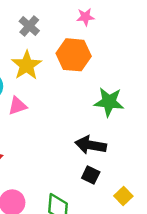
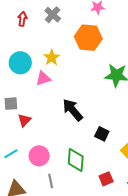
yellow star: (27, 65) -> (52, 58), moved, size x0.7
black arrow: (91, 145) -> (73, 110), moved, turned 40

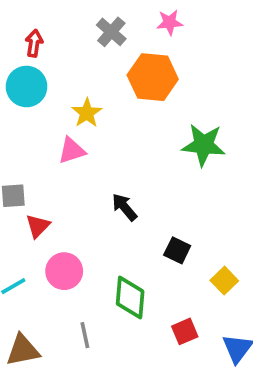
gray cross: (53, 15) -> (111, 32), moved
cyan circle: (20, 63) -> (26, 87), moved
black arrow: (73, 110) -> (124, 207), size x0.7
pink circle: (39, 156) -> (64, 271), moved

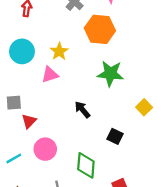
cyan circle: (26, 87) -> (22, 51), moved
green star: (204, 145) -> (110, 74), moved
yellow square: (224, 281) -> (144, 107), moved

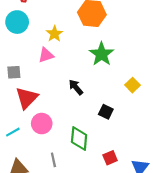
cyan circle: (22, 51) -> (17, 22), moved
green star: (110, 74) -> (102, 54), turned 30
gray square: (14, 103) -> (14, 72), moved
red triangle: (29, 121) -> (27, 98), size x1.6

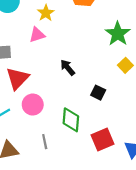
green star: (102, 54) -> (118, 34), moved
red square: (110, 158) -> (102, 139), size x1.5

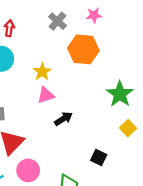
pink triangle: (37, 35) -> (46, 95), moved
black arrow: (68, 67) -> (63, 119), moved, turned 98

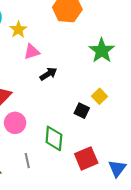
yellow star: (42, 72) -> (18, 30), moved
yellow square: (128, 128) -> (99, 96), moved

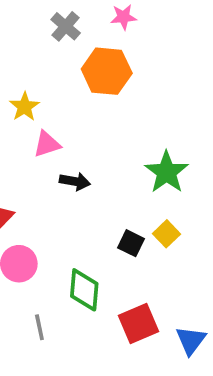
green star: (102, 51) -> (166, 172), moved
black arrow: (48, 74) -> (75, 181), turned 42
yellow square: (99, 96) -> (166, 234), moved

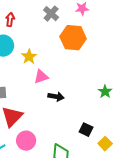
green star: (166, 172) -> (105, 92), size x0.6
yellow square: (166, 234) -> (105, 144), moved

